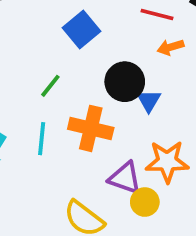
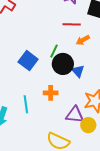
blue square: (82, 29) -> (28, 61), moved
green line: (50, 86) -> (54, 51), moved
orange cross: (91, 128) -> (51, 93), size x0.6

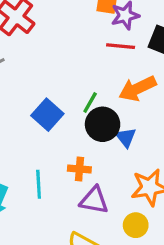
red line: (72, 24) -> (121, 46), moved
orange arrow: (83, 40) -> (137, 89), size x1.6
purple triangle: (75, 115) -> (94, 200), moved

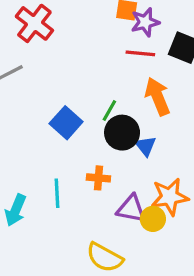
orange arrow: (137, 89) -> (157, 96), turned 93
purple triangle: (94, 200) -> (131, 209), moved
yellow circle: (136, 225) -> (153, 219), moved

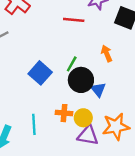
red line: (140, 53) -> (74, 20), moved
orange arrow: (157, 96) -> (107, 53), size x0.6
yellow circle: (153, 219) -> (83, 118), moved

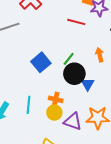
yellow circle: (83, 118) -> (54, 113), moved

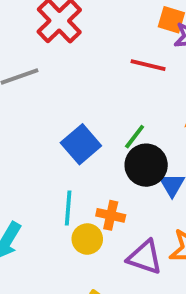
cyan line: (29, 105) -> (68, 208), moved
yellow circle: (54, 113) -> (87, 239), moved

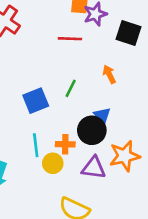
blue square: (81, 144) -> (36, 101), turned 30
black circle: (146, 165) -> (92, 130), moved

